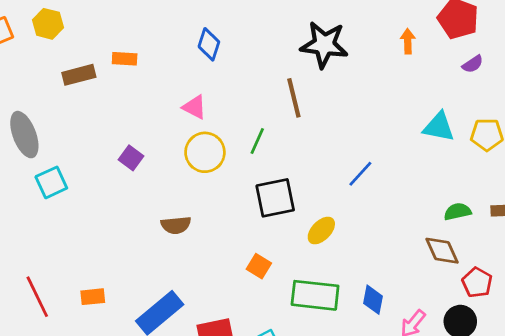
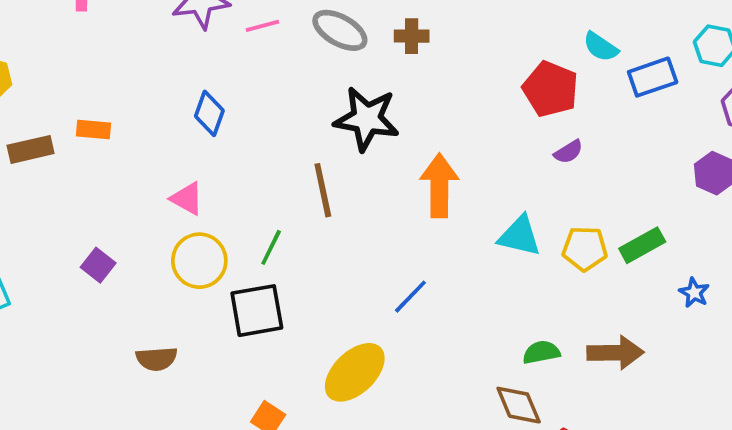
orange arrow: (408, 41) -> (439, 186), moved, size x1.8
black square: (275, 198) -> (257, 311), moved
yellow ellipse: (321, 231) -> (355, 372), size x1.6

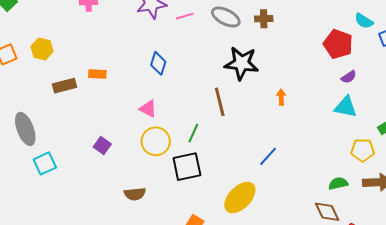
orange arrow: (439, 186) -> (281, 97), size x0.5
cyan triangle: (520, 236) -> (346, 107), moved
yellow pentagon: (585, 249) -> (363, 150), moved

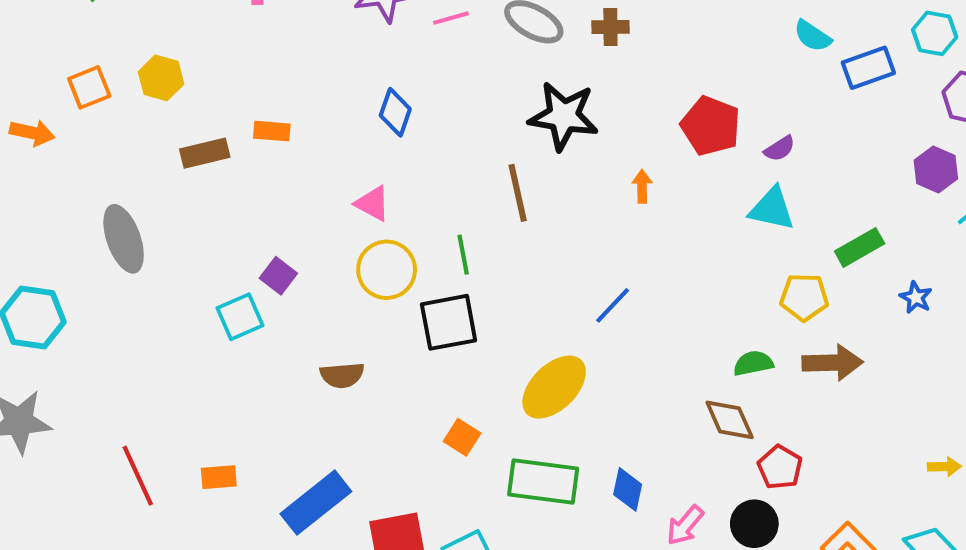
red pentagon: (338, 44) -> (711, 126), moved
green line: (193, 133) -> (463, 255), turned -36
cyan square: (45, 163) -> (240, 317), moved

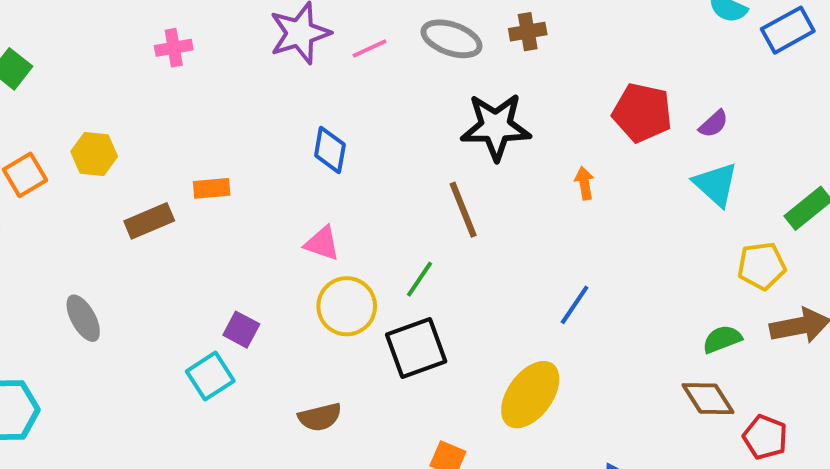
cyan triangle: (772, 209) -> (716, 184), turned 39
gray ellipse: (124, 239) -> (83, 318), size x0.7
green line: (463, 255) -> (419, 279), turned 54

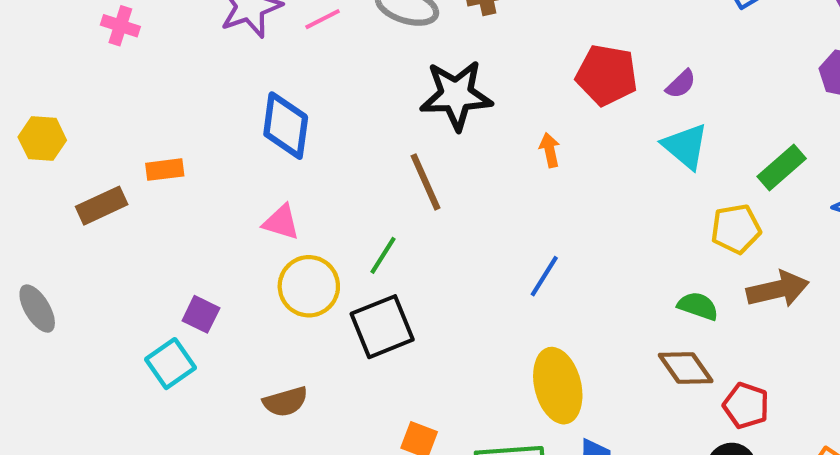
pink cross: (174, 48) -> (120, 26), turned 30
blue diamond: (330, 150) -> (286, 126), size x1.4
green semicircle: (722, 339) -> (698, 306), turned 42
yellow ellipse: (530, 395) -> (558, 386), moved, turned -48

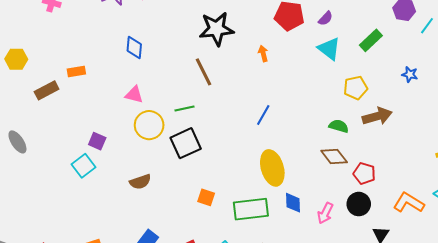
blue diamond: (286, 126) -> (134, 47), size x0.7
green rectangle: (782, 168) -> (371, 40), moved
green line: (383, 255) -> (184, 108), turned 48

